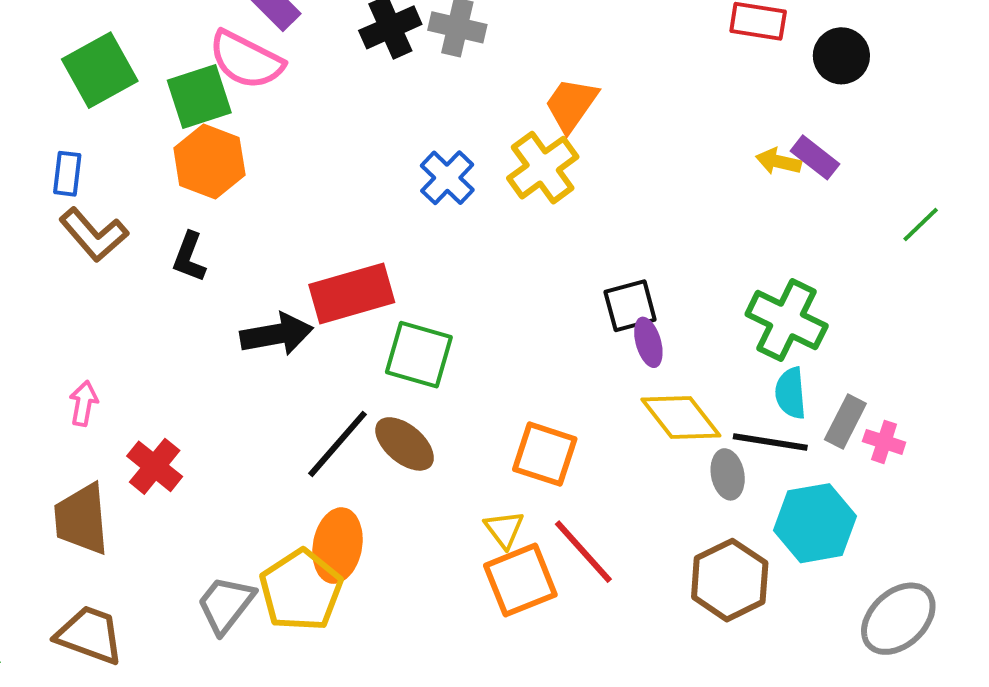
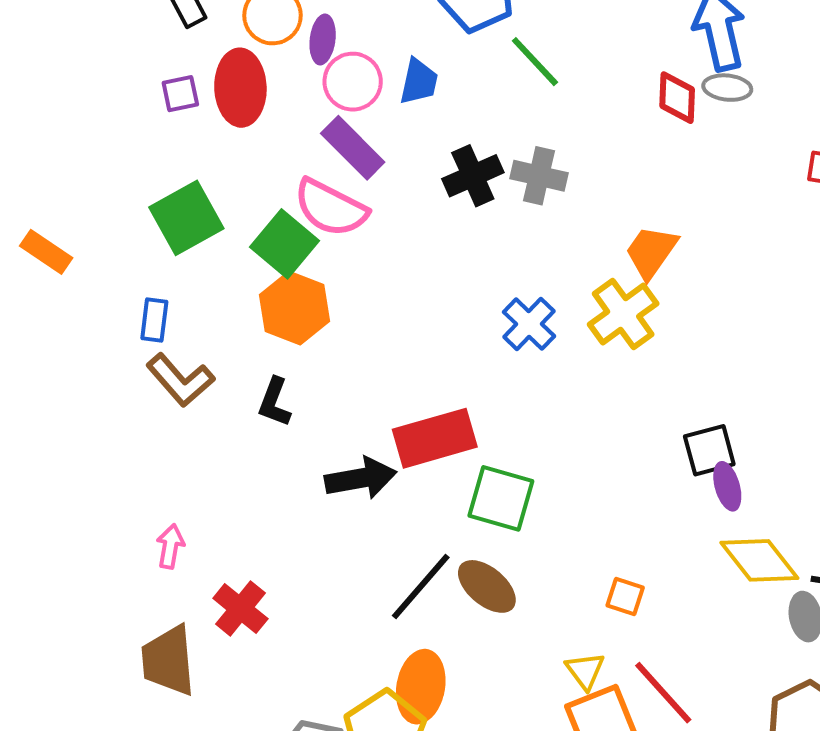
green square: (199, 96) -> (285, 244), turned -32
orange square: (545, 454) -> (625, 596), size x0.6

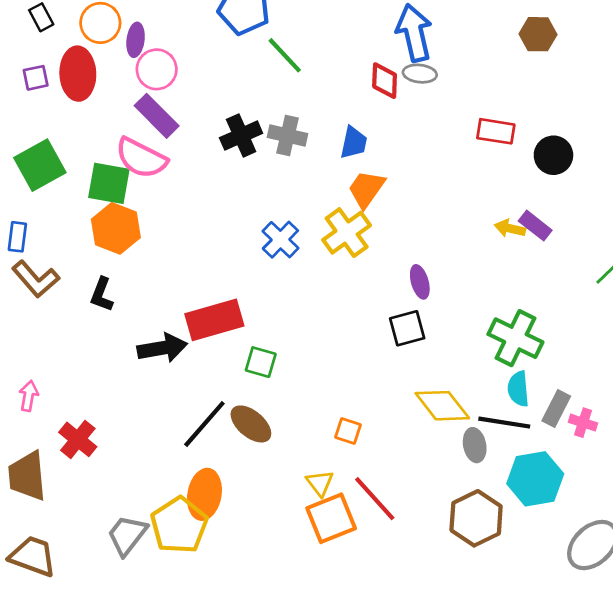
blue trapezoid: (419, 82) -> (354, 143), moved
green square: (285, 244) -> (109, 183), turned -30
purple ellipse: (727, 486) -> (420, 282), moved
green square: (501, 498) -> (261, 362), size x0.7

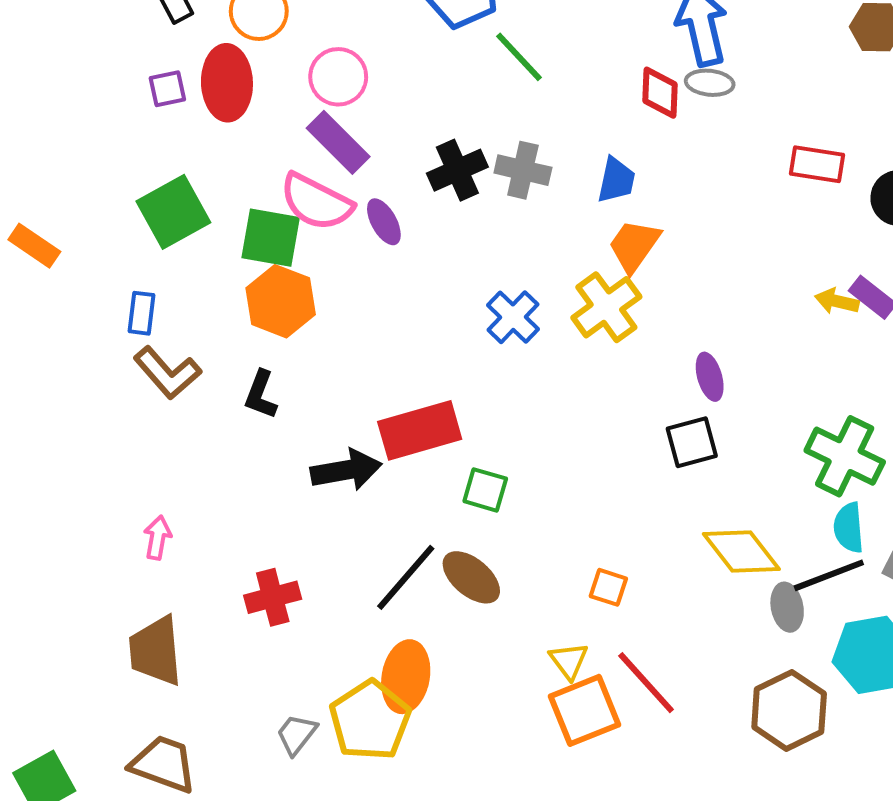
purple ellipse: (136, 40) -> (384, 222), moved, turned -36
black line: (504, 423) -> (829, 575), turned -30
red cross: (78, 439) -> (273, 597), moved, turned 36
gray trapezoid: (127, 535) -> (296, 734), size x0.7

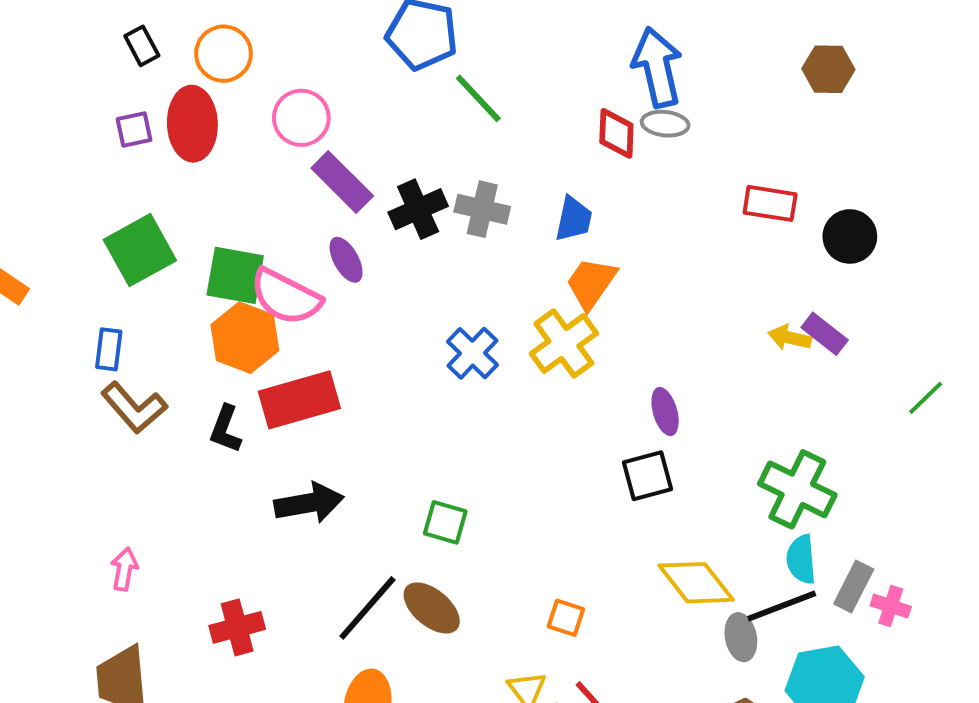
purple rectangle: (338, 142) -> (342, 182), moved
pink semicircle: (316, 202) -> (286, 297), moved
red rectangle: (420, 430) -> (299, 400), moved

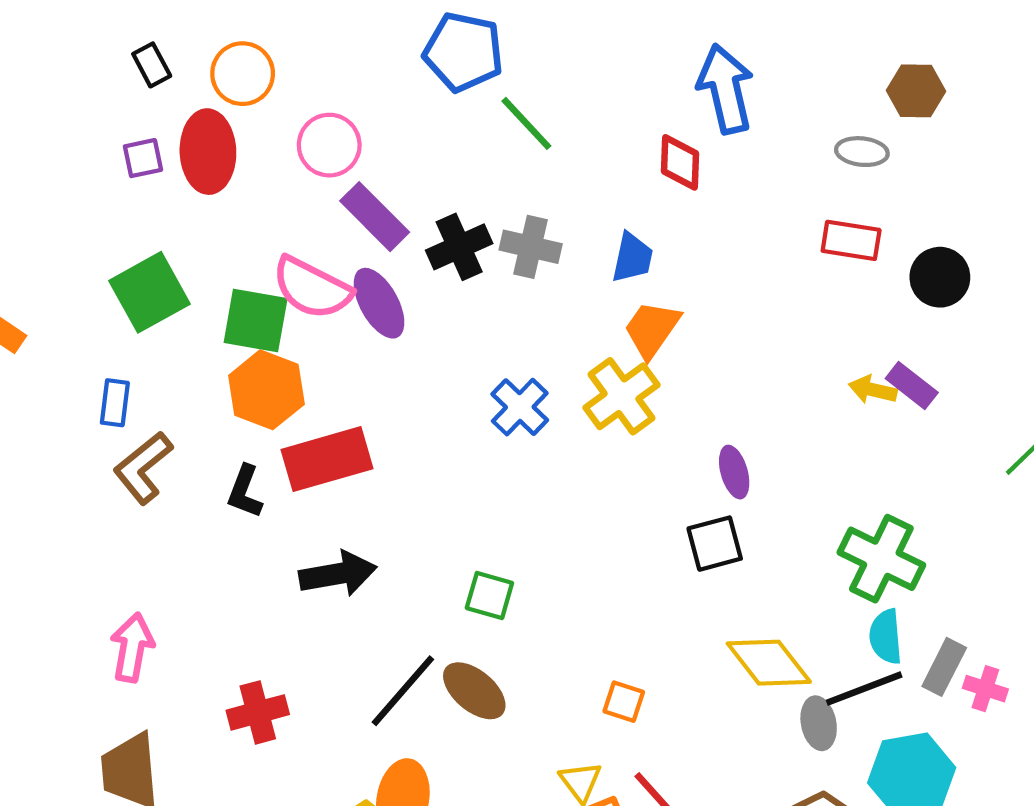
gray ellipse: (665, 124) -> (862, 152), moved
purple ellipse: (346, 260) -> (379, 303), size x1.4
pink semicircle: (286, 297) -> (312, 288), moved
brown L-shape: (134, 408) -> (143, 468), turned 92
pink arrow: (124, 569) -> (132, 647), size x1.4

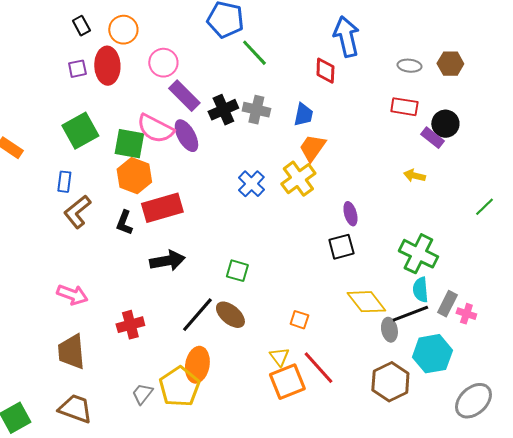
brown hexagon: (916, 91) -> (450, 64), moved
purple rectangle: (912, 385) -> (432, 138), moved
pink arrow: (132, 647) -> (72, 295), turned 100

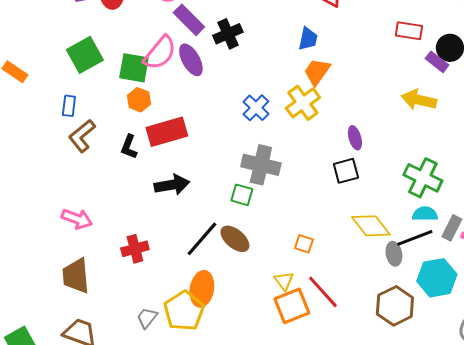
gray cross: (256, 110) -> (261, 165), moved, size x1.4
pink semicircle: (155, 129) -> (160, 53), turned -78
orange hexagon: (134, 176) -> (139, 100), size x0.7
yellow arrow: (414, 176) -> (419, 100), size x1.6
cyan semicircle: (420, 290) -> (425, 214), turned 95

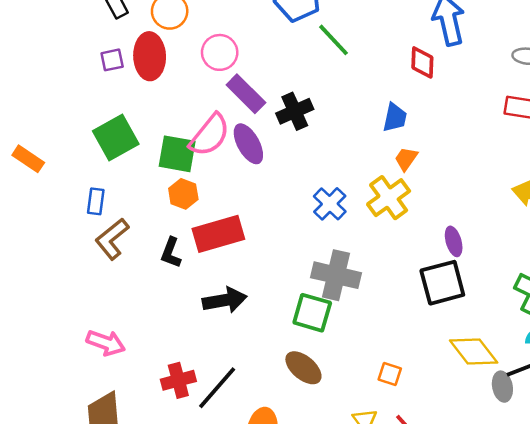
orange trapezoid: (317, 72) -> (406, 159), size x0.7
black square: (346, 171) -> (442, 283), size x1.4
green square: (242, 195) -> (312, 313), size x1.4
black line: (202, 239) -> (217, 388), moved

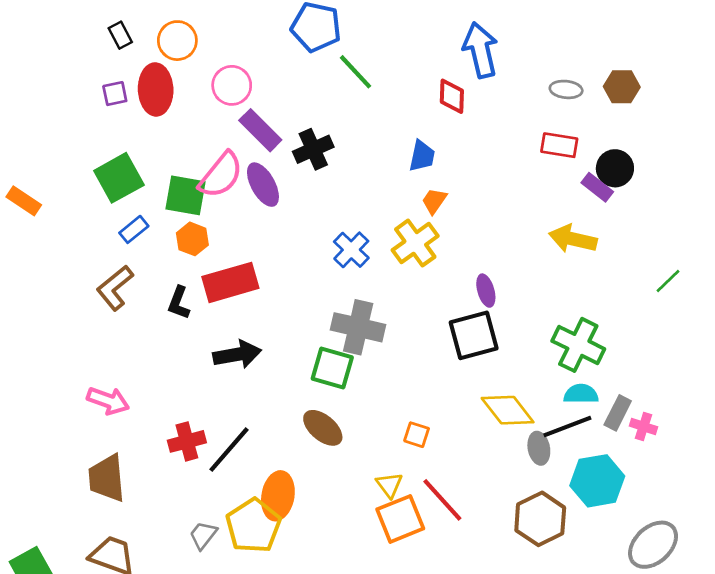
blue rectangle: (96, 201) -> (134, 229), moved, turned 44

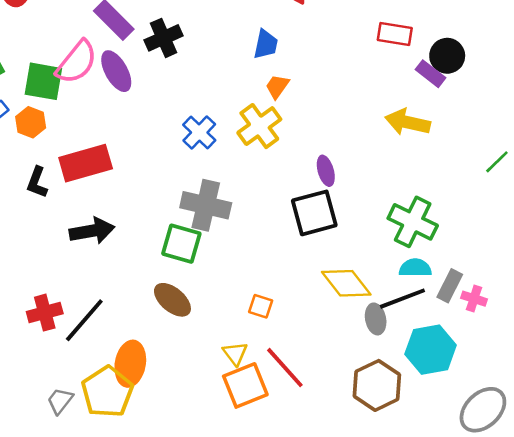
orange hexagon: (192, 239) -> (31, 122), moved

